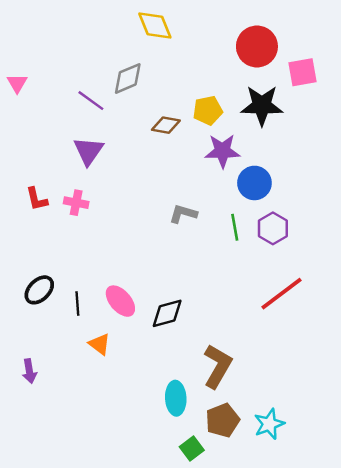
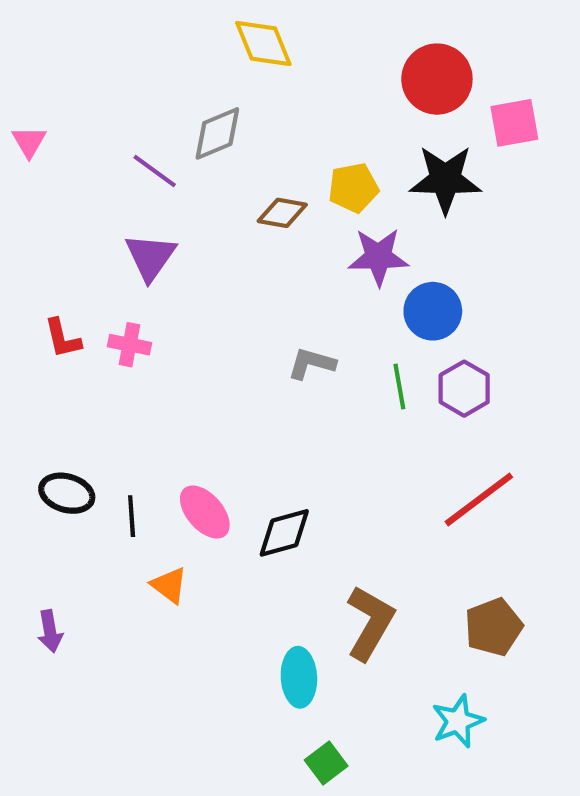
black ellipse: (39, 290) -> (67, 493), turned 60
brown pentagon: (222, 420) -> (493, 627), moved

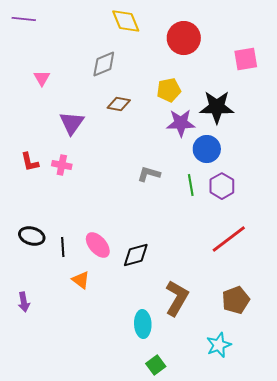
red circle: (437, 79) -> (184, 38), moved
pink triangle: (29, 142) -> (42, 78), moved
purple line: (155, 171) -> (24, 19), moved, turned -30
black star: (445, 179) -> (217, 107), moved
brown diamond: (282, 213) -> (119, 104), moved

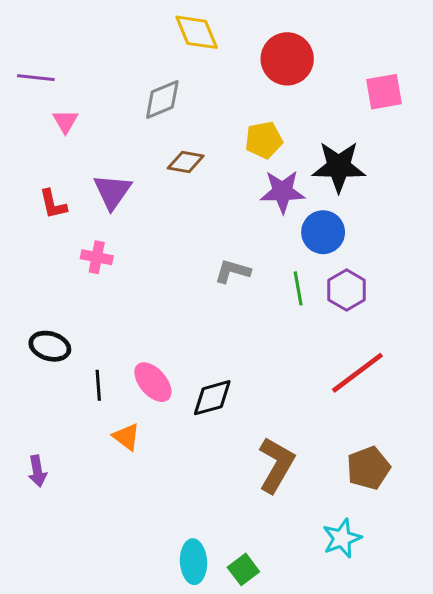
purple line: (24, 19) -> (36, 78), moved
red L-shape: (30, 162) -> (53, 204), moved
black ellipse: (32, 236) -> (50, 346), moved
cyan ellipse: (143, 324) -> (193, 562), moved

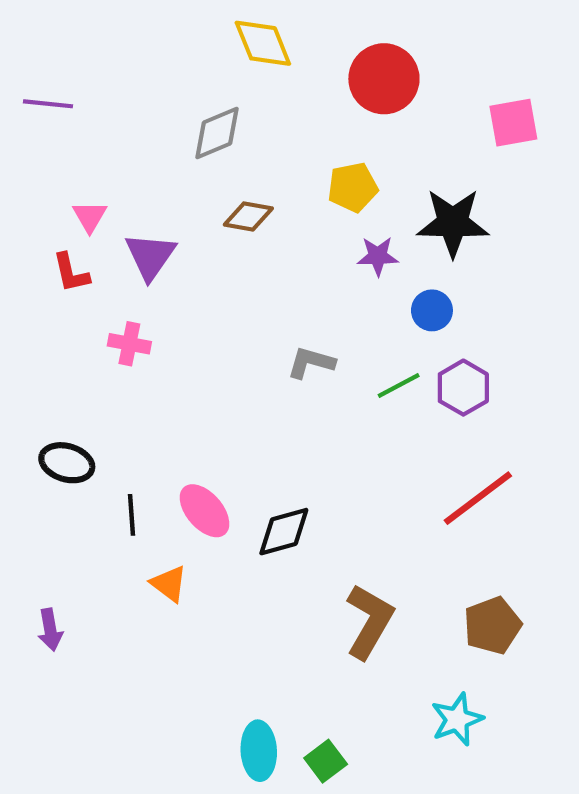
pink triangle: (65, 121) -> (90, 216), moved
purple star: (283, 192) -> (378, 256), size x0.7
blue circle: (323, 232) -> (432, 310), size x0.7
green line: (298, 288) -> (399, 386), turned 72

